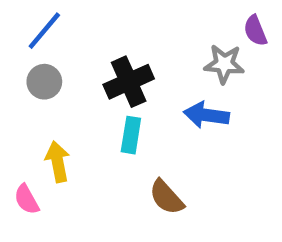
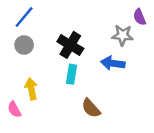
black cross: (129, 82) -> (70, 45), turned -35

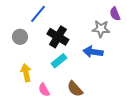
blue line: (24, 17) -> (38, 14), moved
cyan rectangle: (71, 74) -> (59, 61), turned 42
pink semicircle: (14, 109) -> (44, 90), moved

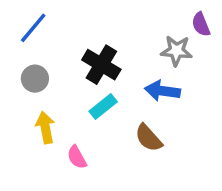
blue line: (38, 14) -> (33, 28), moved
gray circle: (20, 37) -> (35, 79), moved
brown semicircle: (75, 89) -> (148, 138), moved

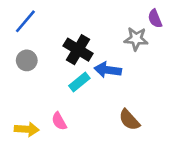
blue arrow: (162, 91) -> (108, 70), moved
yellow arrow: (45, 127) -> (27, 129), moved, turned 105
brown semicircle: (148, 138) -> (129, 120), moved

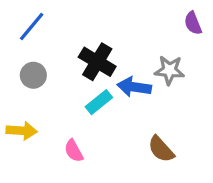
gray star: (136, 39) -> (169, 70), moved
yellow arrow: (27, 129) -> (22, 131), moved

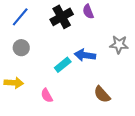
purple semicircle: (193, 23) -> (88, 12), moved
black cross: (97, 62) -> (62, 17), moved, turned 30
gray star: (169, 70) -> (119, 45), moved

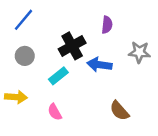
purple semicircle: (88, 12) -> (107, 25), moved, turned -152
black cross: (62, 17) -> (72, 46), moved
cyan rectangle: (63, 65) -> (58, 76), moved

